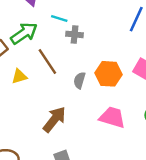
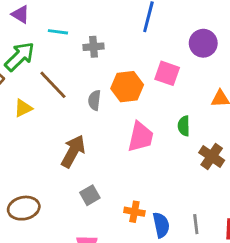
gray cross: (75, 34) -> (94, 47), moved
pink trapezoid: (112, 117) -> (141, 137), turned 96

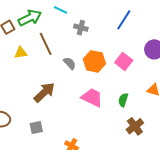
gray semicircle: (94, 100) -> (70, 63), turned 112
pink trapezoid: (141, 137) -> (92, 98), turned -95
gray square: (90, 195) -> (36, 128), moved

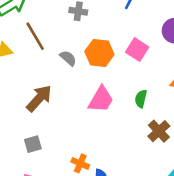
pink trapezoid: (92, 98) -> (101, 99), turned 100

